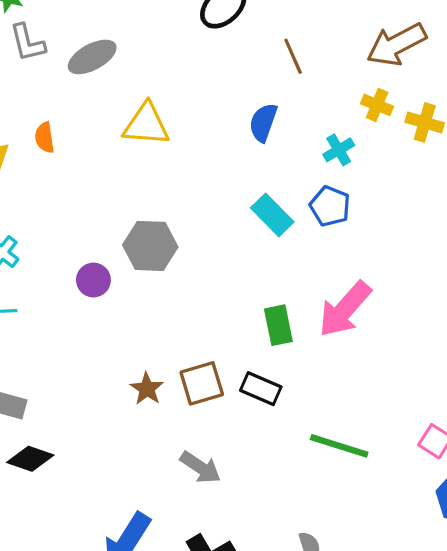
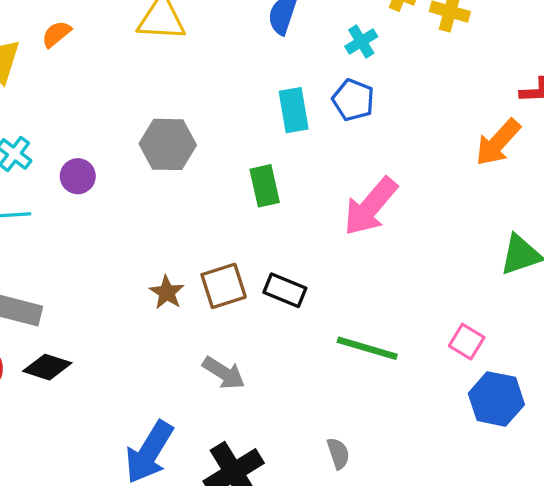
orange semicircle: (45, 138) -> (56, 34), turned 60
cyan rectangle: (272, 215) -> (294, 110), turned 36
purple circle: (93, 280) -> (78, 176), moved
green rectangle: (278, 325) -> (265, 186), moved

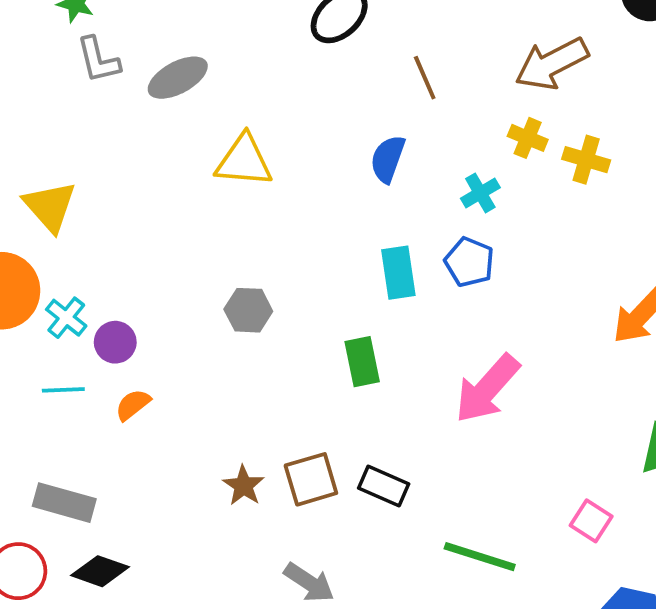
orange semicircle: (56, 34) -> (133, 405), moved
gray hexagon: (168, 144) -> (248, 310), size x0.7
purple circle: (78, 176) -> (115, 342), moved
pink square: (467, 342) -> (591, 521), moved

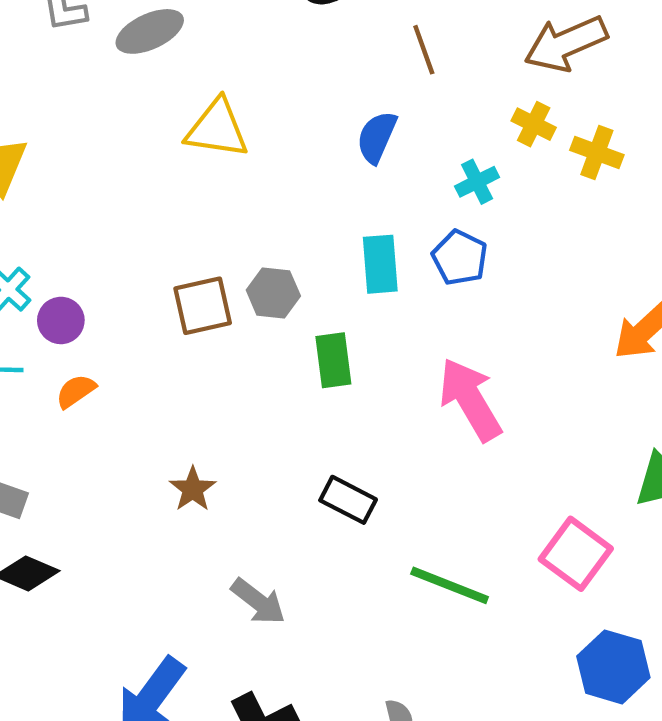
gray hexagon: (248, 310) -> (273, 293), moved
pink arrow: (487, 389) -> (470, 400), turned 104
brown square: (311, 479) -> (203, 306), moved
pink square: (591, 521) -> (576, 554), size x1.5

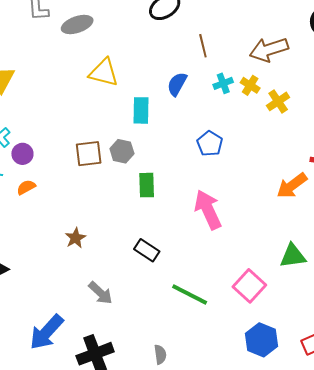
yellow cross: (597, 153) -> (278, 101), turned 30
cyan cross: (477, 182) -> (223, 83), moved
cyan rectangle: (380, 264) -> (141, 110), moved

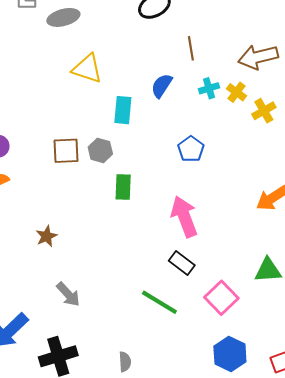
black rectangle: (147, 250) -> (182, 263), moved

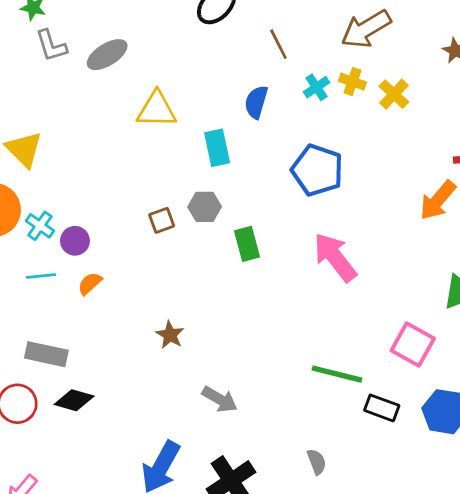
blue pentagon: (191, 149) -> (317, 170), size x1.5
brown square: (66, 151) -> (162, 220), size x0.7
black rectangle: (182, 263) -> (382, 408), moved

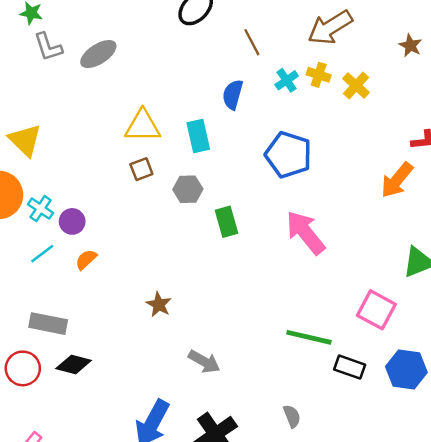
yellow triangle: (157, 109) -> (143, 126), moved
brown square: (162, 220) -> (141, 169), moved
cyan line: (41, 276) -> (42, 254), turned -30

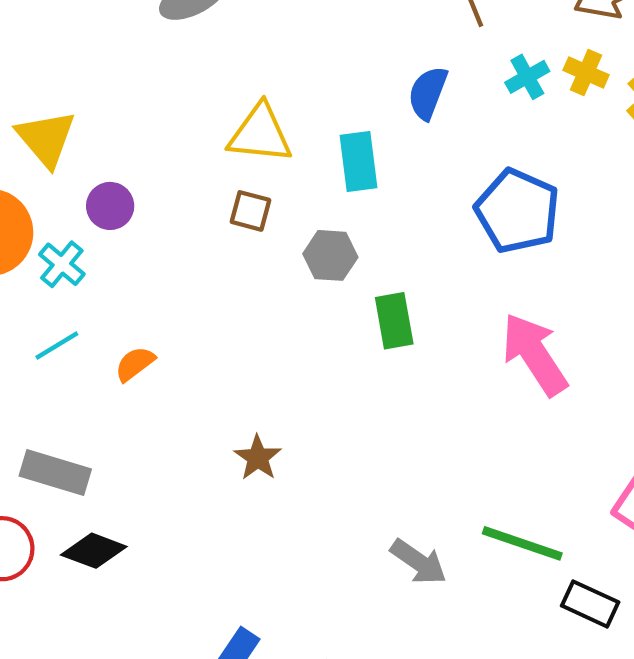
brown square: (141, 169) -> (251, 211), turned 30
purple circle: (72, 221) -> (110, 206), moved
gray arrow: (204, 362) -> (419, 562), moved

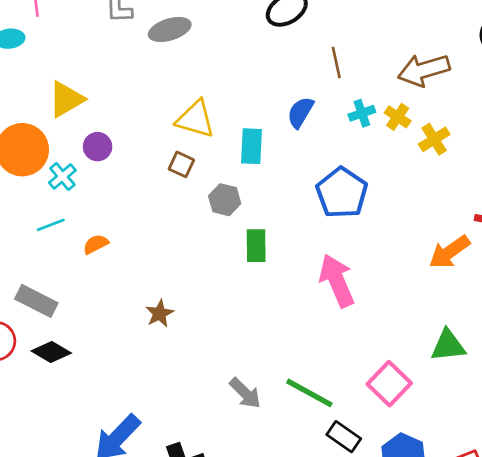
yellow triangle: (46, 138) -> (66, 99), turned 30

